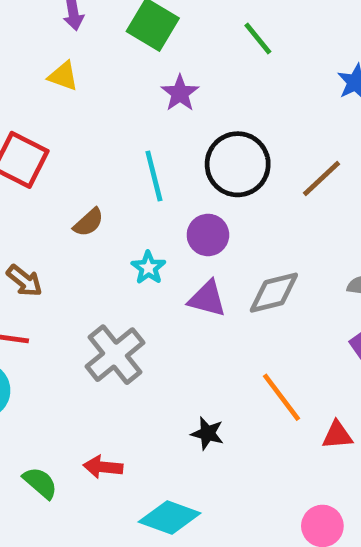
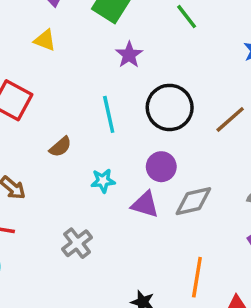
purple circle: (208, 235) -> (161, 167), moved
cyan star: (148, 268) -> (103, 181), turned 30
gray cross: (115, 355) -> (77, 243), size x0.7
orange line: (281, 397) -> (197, 277), turned 45

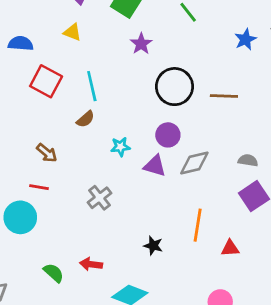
cyan line: (109, 114) -> (92, 86), moved
brown line: (230, 119) -> (224, 96), turned 44

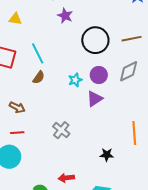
cyan star: (120, 147) -> (75, 80), moved
gray diamond: (194, 163) -> (129, 71), moved
purple triangle: (155, 166) -> (95, 99), turned -36

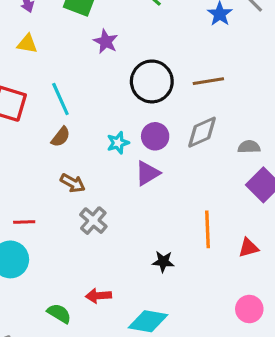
brown arrow: (17, 107) -> (73, 183), moved

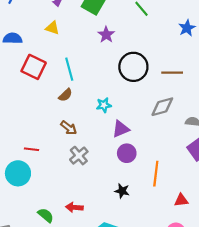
purple circle: (155, 136) -> (127, 153), moved
red triangle: (249, 248) -> (181, 200), moved

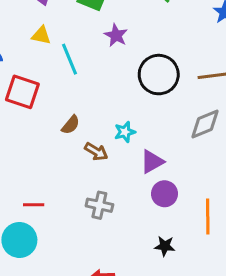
cyan line: (69, 69) -> (70, 59), moved
brown arrow: (69, 128) -> (96, 152), moved
gray cross: (79, 156) -> (99, 205), turned -30

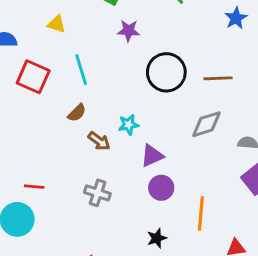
purple star: (116, 35) -> (129, 31), turned -30
cyan line: (70, 59) -> (81, 70), moved
black star: (165, 246) -> (157, 238), turned -30

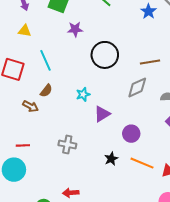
brown line: (218, 78) -> (150, 62), moved
brown arrow: (99, 141) -> (30, 106), moved
purple circle: (161, 188) -> (131, 134), moved
orange line: (201, 214) -> (142, 163), moved, turned -65
black star: (157, 238) -> (111, 159), moved

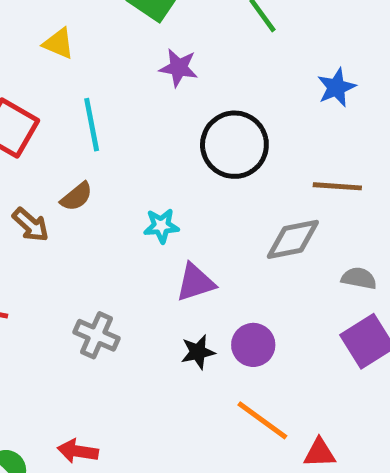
blue star: (148, 11) -> (336, 87), moved
black star: (111, 159) -> (198, 352), moved

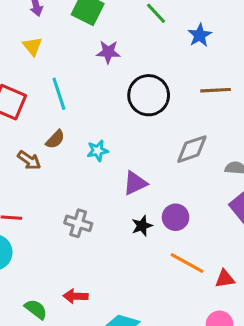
yellow triangle: (59, 43) -> (32, 46), turned 35
blue star: (336, 87) -> (200, 35), moved
brown line: (337, 186) -> (216, 90), moved
cyan star: (161, 226) -> (98, 151), moved

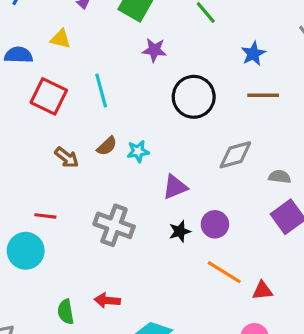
blue star: (200, 35) -> (253, 54), moved
yellow triangle: (32, 46) -> (61, 39), moved, turned -40
brown semicircle: (55, 139) -> (107, 146), moved
gray cross: (78, 223) -> (114, 225), size x1.4
green semicircle: (36, 309) -> (66, 312), turned -140

